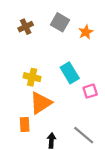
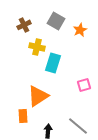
cyan rectangle: (70, 73) -> (53, 63), moved, turned 48
yellow cross: (32, 77) -> (37, 47), moved

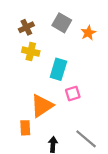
yellow cross: (37, 47) -> (31, 52), moved
pink square: (84, 85) -> (73, 94), moved

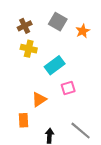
cyan rectangle: (58, 69) -> (55, 65), turned 36
orange triangle: (42, 106) -> (39, 99), size x0.7

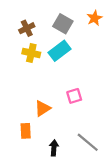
orange star: (83, 31) -> (95, 18), moved
cyan rectangle: (55, 65) -> (60, 51), moved

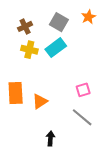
pink square: (74, 96) -> (83, 90), moved
orange rectangle: (26, 131) -> (16, 93), moved, size x1.5
gray line: (88, 142) -> (82, 117), moved

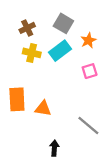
orange star: (88, 17) -> (88, 40), moved
pink square: (83, 90) -> (90, 71), moved
orange triangle: (40, 101) -> (43, 108), turned 42

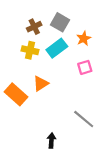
brown cross: (27, 28) -> (34, 27), moved
orange rectangle: (17, 99) -> (16, 94), turned -45
orange triangle: (43, 108) -> (41, 84), moved, turned -42

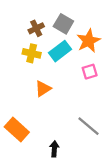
orange star: (84, 38) -> (88, 41), size x1.5
orange rectangle: (16, 94) -> (17, 130), moved

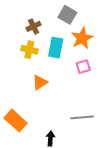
gray square: (63, 24) -> (67, 15), moved
cyan rectangle: (60, 51) -> (56, 48), turned -42
gray line: (88, 126) -> (82, 117), turned -45

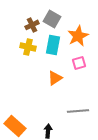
gray square: (67, 15) -> (52, 19), moved
orange triangle: (40, 82) -> (55, 78), moved
orange rectangle: (16, 121) -> (15, 126), moved

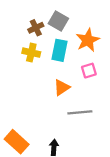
gray line: (78, 111) -> (80, 112), moved

